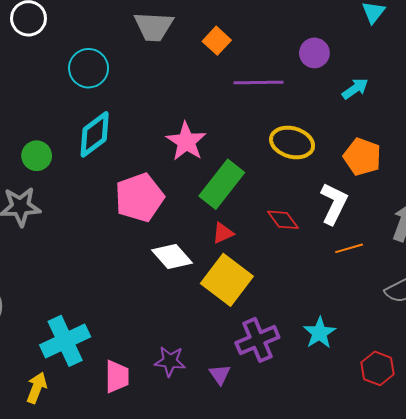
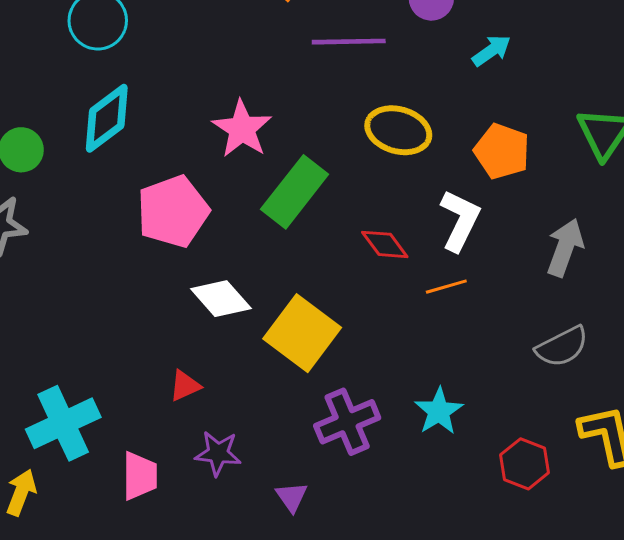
red triangle: (223, 233) -> (185, 386), moved
orange line: (349, 248) -> (446, 287), moved
purple triangle: (220, 375) -> (292, 497), moved

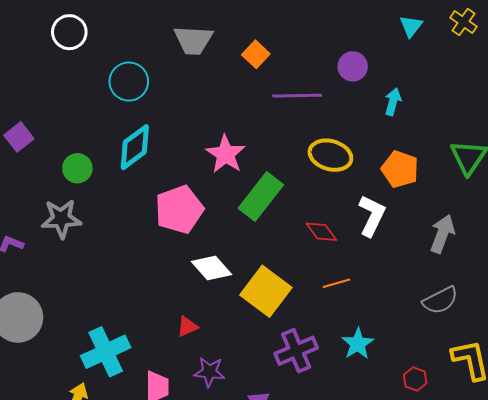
cyan arrow: (491, 51) -> (393, 102), turned -40
orange line: (446, 287) -> (336, 283), moved
red hexagon: (524, 464) -> (415, 379), size x0.7

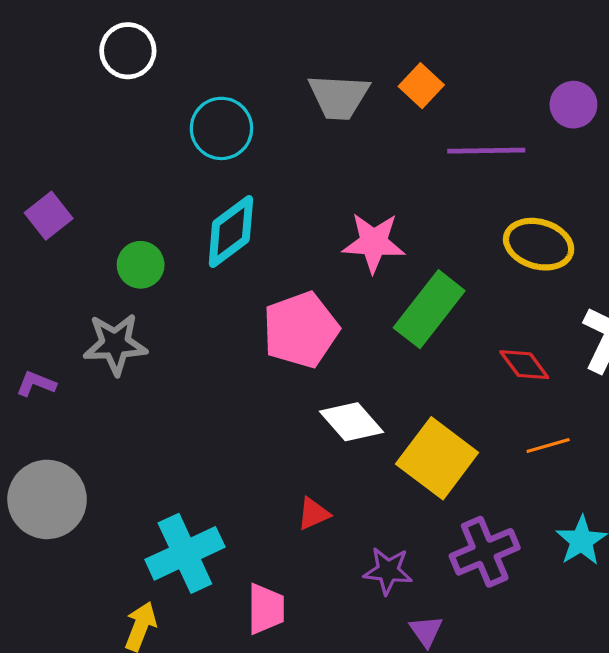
gray trapezoid: (193, 40) -> (339, 97), moved
pink star: (226, 154) -> (374, 243), turned -30
purple star: (209, 372) -> (388, 571), moved

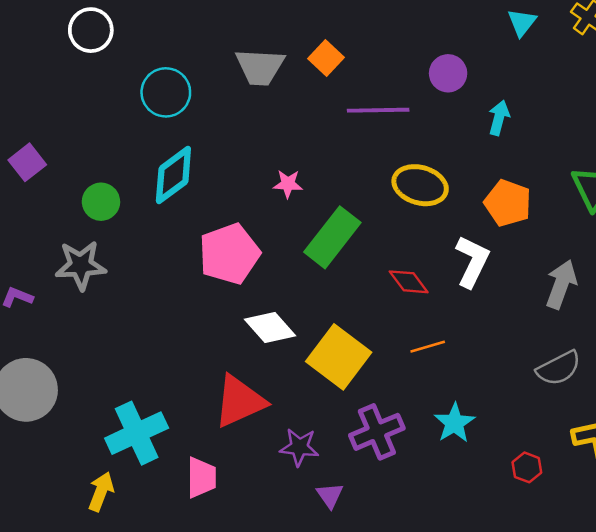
pink star: (374, 243) -> (288, 184), size x0.6
red triangle: (313, 514) -> (240, 401), size x2.0

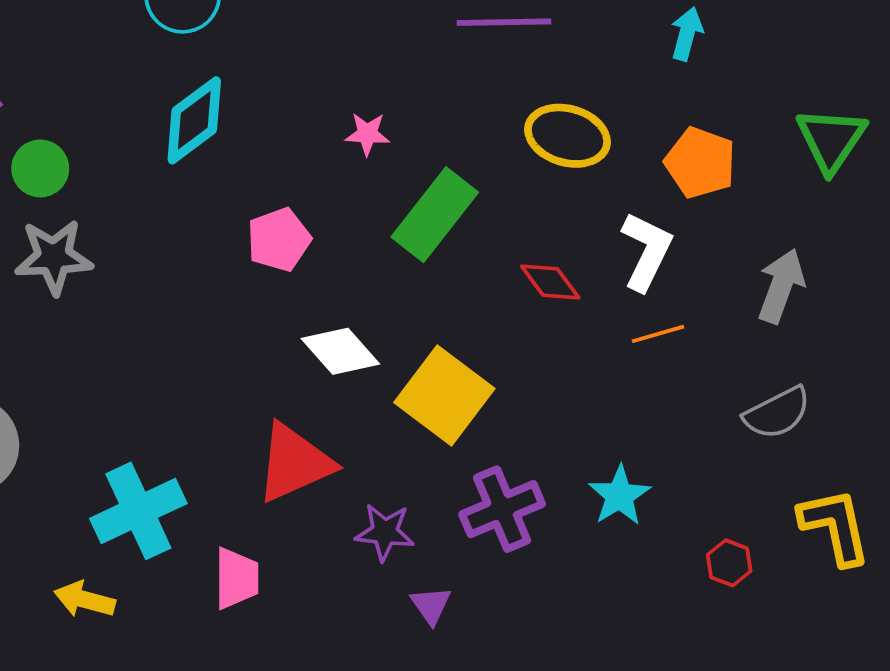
green circle: (101, 202) -> (40, 168), moved
pink pentagon: (229, 254) -> (279, 240), size x0.7
orange line: (428, 347) -> (658, 334), moved
yellow arrow: (101, 492) -> (85, 599), turned -96

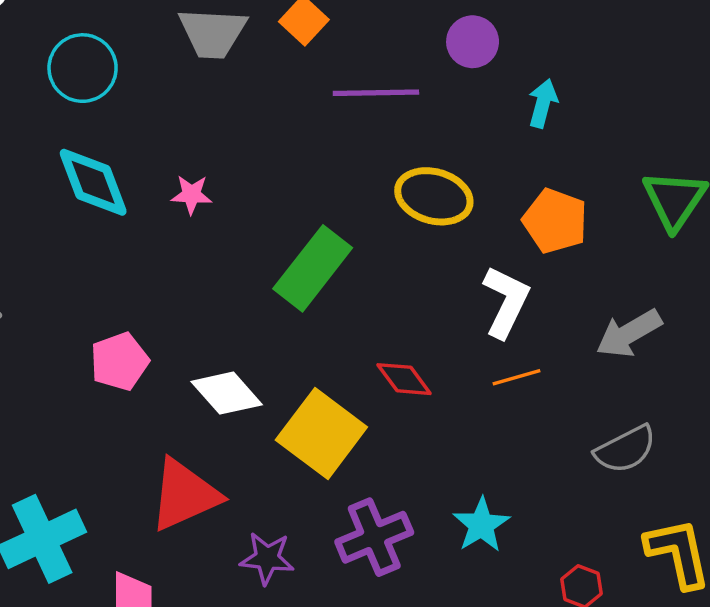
cyan diamond: (194, 120) -> (93, 182), turned -74
pink star: (367, 134) -> (191, 195), moved
pink pentagon: (279, 240) -> (119, 361), moved
red diamond: (550, 282) -> (404, 379), moved
gray arrow: (781, 286) -> (629, 333), turned -140

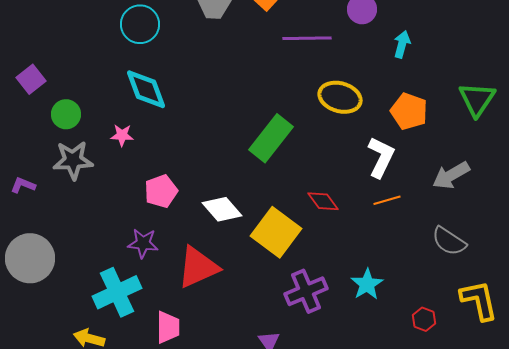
pink star: (191, 195) -> (122, 135), moved
gray semicircle: (625, 449) -> (449, 241), turned 60
purple star: (267, 558) -> (143, 243), moved

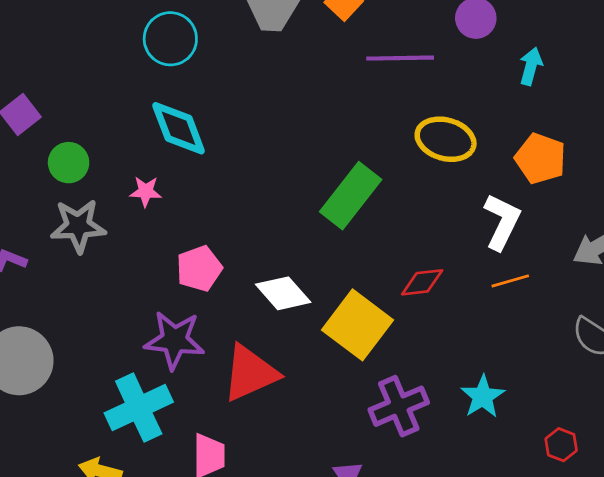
red diamond: (323, 201) -> (422, 282), turned -60
purple star: (143, 243) -> (174, 340), size x1.4

